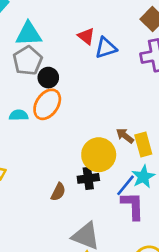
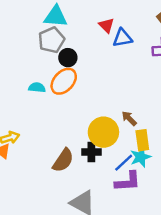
yellow rectangle: (143, 145) -> (142, 140), moved
brown semicircle: (58, 192) -> (63, 160), size x1.5
purple L-shape: (133, 206) -> (128, 182), turned 80

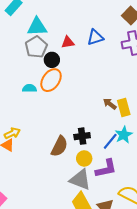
red triangle: (106, 25) -> (68, 42), moved, turned -48
yellow circle: (103, 132) -> (84, 158), moved, size x0.6
yellow rectangle: (142, 140) -> (124, 107), moved
purple L-shape: (128, 182) -> (106, 169), moved

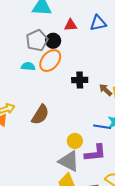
gray pentagon: (36, 47) -> (37, 40), moved
black cross: (82, 136) -> (80, 80), moved
blue line: (110, 141) -> (102, 127), turned 54
brown semicircle: (59, 146) -> (40, 115), moved

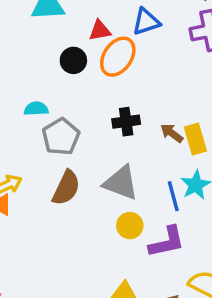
gray pentagon: (37, 40) -> (61, 137), moved
orange ellipse: (50, 61) -> (118, 57), moved
blue line: (102, 127) -> (173, 196), turned 72
gray triangle: (69, 161) -> (121, 183), moved

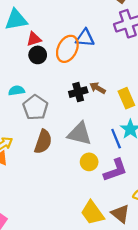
blue triangle: (146, 22) -> (85, 38), moved, turned 30
red triangle: (100, 31) -> (34, 39), moved
brown arrow: (172, 133) -> (98, 88), moved

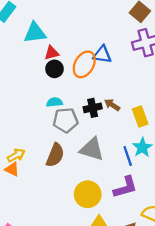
cyan semicircle: (16, 91) -> (55, 102), moved
gray pentagon: (35, 107) -> (65, 120), moved, turned 30
yellow circle: (89, 162) -> (88, 194), moved, size x1.5

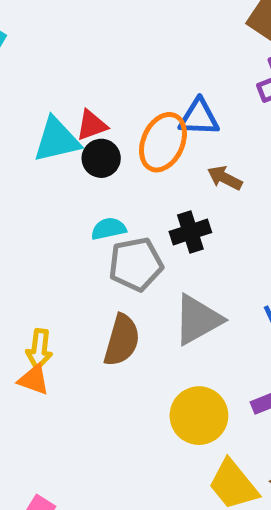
cyan triangle: (35, 33) -> (57, 140), moved
brown arrow: (112, 105) -> (225, 178), moved
gray triangle: (92, 149) -> (198, 320), turned -40
yellow arrow: (16, 155) -> (39, 349), turned 132

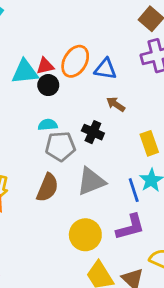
orange ellipse: (163, 142) -> (75, 61), moved
black cross: (190, 232) -> (93, 132), turned 35

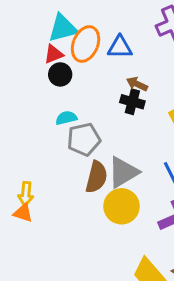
cyan triangle: (25, 72) -> (63, 28), moved
black cross: (93, 132) -> (132, 102), moved
brown semicircle: (48, 188) -> (96, 177), moved
yellow circle: (85, 235) -> (122, 206), moved

